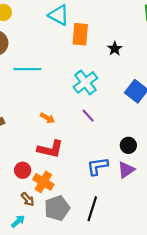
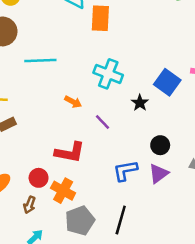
black star: (115, 49) -> (140, 103), moved
cyan cross: (85, 82) -> (108, 74), turned -30
purple line: (88, 116) -> (102, 122), moved
orange arrow: (47, 118) -> (73, 102), moved
brown arrow: (28, 199) -> (29, 205), moved, turned 64

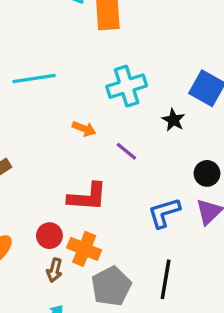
cyan cross: (108, 74) -> (127, 86), turned -32
brown arrow: (29, 205) -> (55, 270), moved

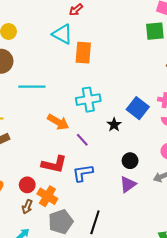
orange arrow: (84, 129) -> (58, 122), size x1.5
blue L-shape: (164, 213) -> (83, 173), moved

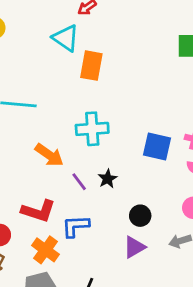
blue square: (138, 108) -> (157, 146), turned -30
black star: (114, 125) -> (108, 179), moved
orange cross: (47, 196) -> (45, 250), moved

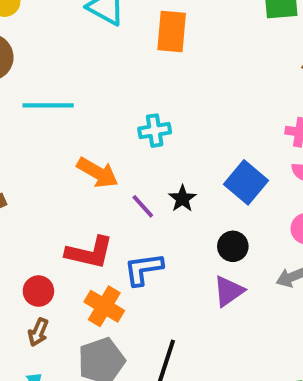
orange rectangle: (91, 66) -> (172, 31), moved
cyan cross: (92, 129) -> (155, 131), size x0.7
blue square: (157, 146) -> (246, 182), moved, turned 32

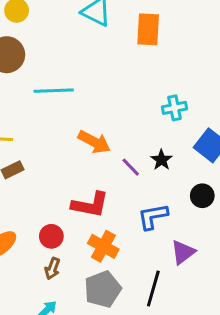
cyan cross: (155, 131) -> (175, 108), moved
blue L-shape: (143, 269) -> (153, 216), moved
purple triangle: (229, 291) -> (183, 252), moved

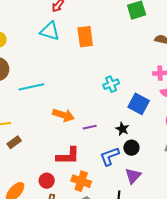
black star: (161, 160) -> (122, 129), moved
purple line: (131, 167) -> (90, 127), turned -48
black circle: (202, 196) -> (131, 148), moved

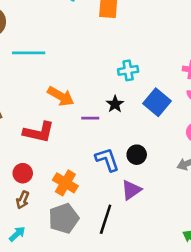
black star: (122, 129) -> (115, 104), moved
red L-shape: (68, 156) -> (39, 132), moved
blue L-shape: (110, 156) -> (107, 160), turned 80

